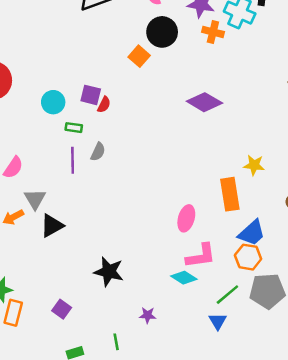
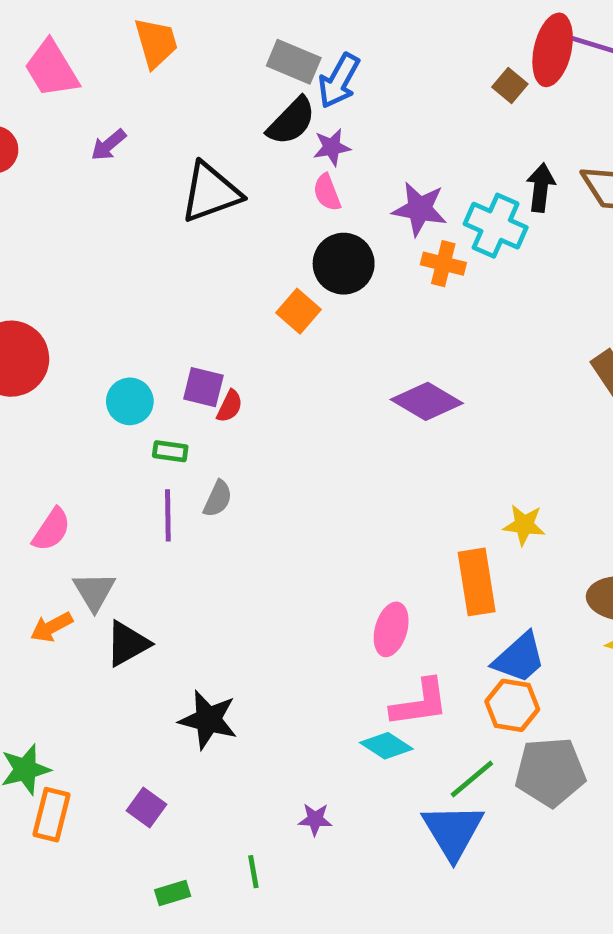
black star: (109, 272) -> (208, 720), moved
blue triangle: (218, 321) -> (453, 831), size x1.8

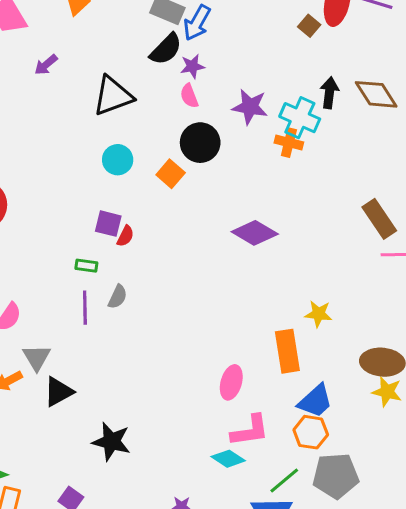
orange cross: (443, 264) -> (289, 143), moved
cyan circle: (130, 401) -> (118, 160), moved

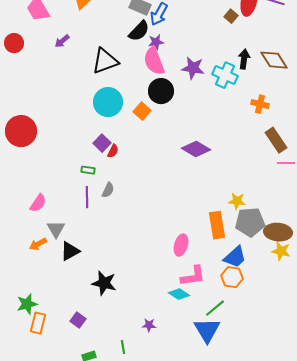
pink semicircle: (189, 96) -> (154, 61), size x1.8
orange cross: (289, 143) -> (260, 104), moved
cyan circle: (118, 160) -> (108, 102), size x1.5
purple square: (108, 224) -> (102, 143), turned 30
gray pentagon: (336, 476) -> (250, 222), moved

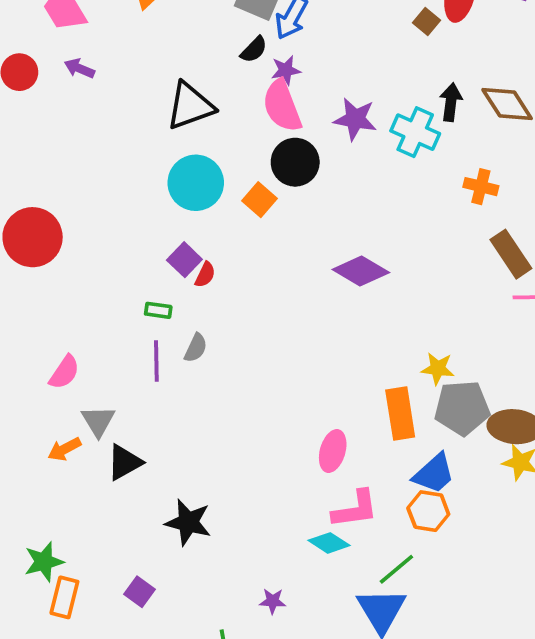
black semicircle: (139, 31) -> (254, 50), size x0.7
purple arrow: (62, 41) -> (79, 68), moved, turned 63

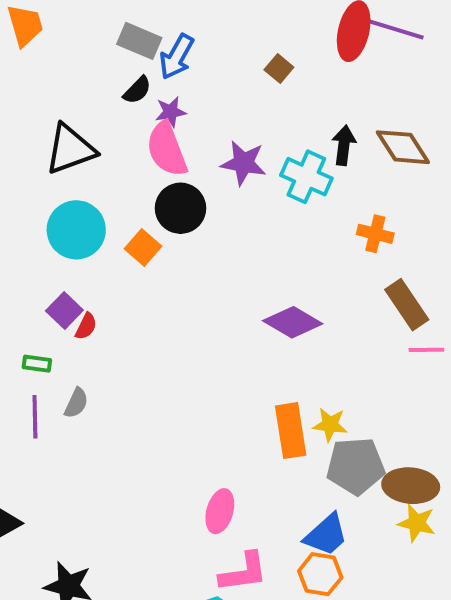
brown square: (426, 21) -> (279, 69), moved
purple diamond: (361, 271) -> (293, 322), moved
orange rectangle: (400, 414) -> (291, 431), moved

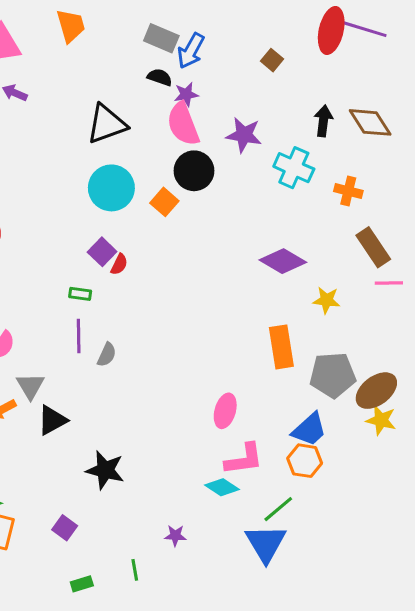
black semicircle: (137, 90) -> (160, 77), turned -115
cyan cross: (306, 177) -> (294, 168), moved
gray semicircle: (76, 403) -> (107, 355), moved
yellow star: (330, 425) -> (327, 300), moved
brown ellipse: (411, 486) -> (376, 391), turned -42

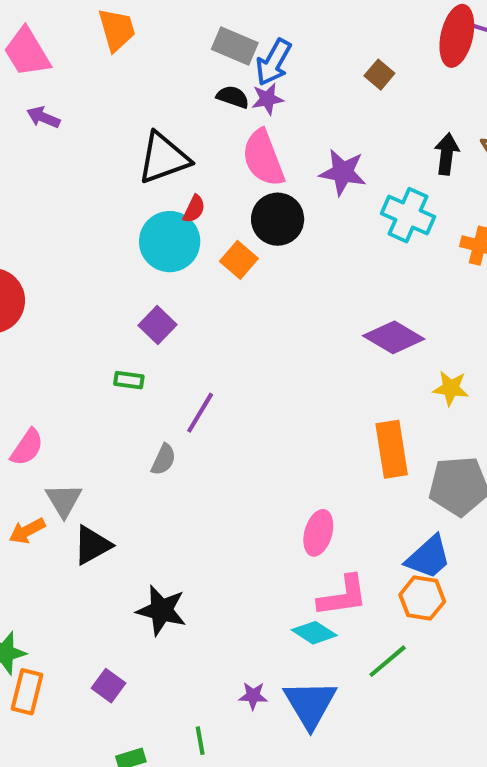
purple star: (186, 94) -> (267, 99), moved
red semicircle: (119, 264) -> (194, 209), moved
purple line: (79, 336) -> (200, 413), moved, turned 32
blue triangle: (266, 543) -> (310, 704), moved

